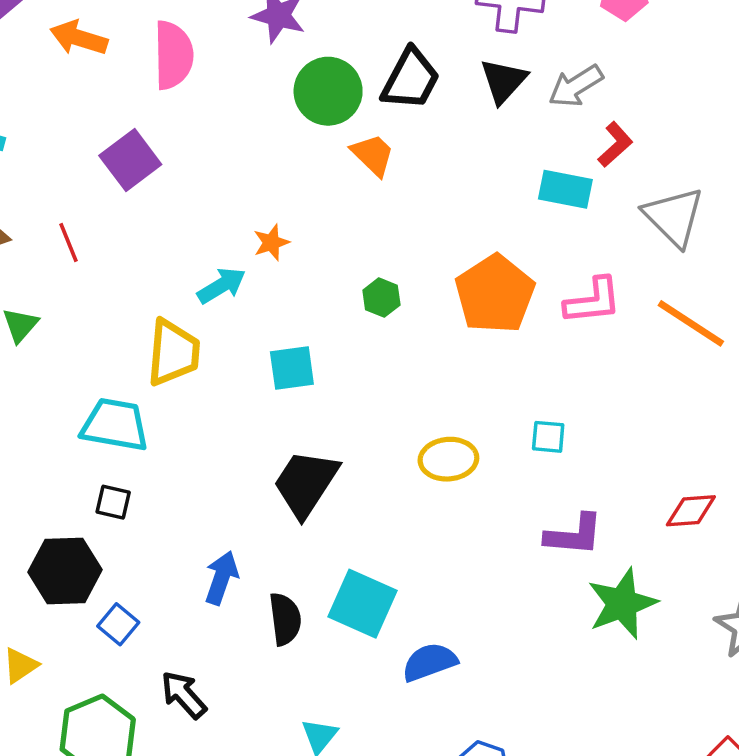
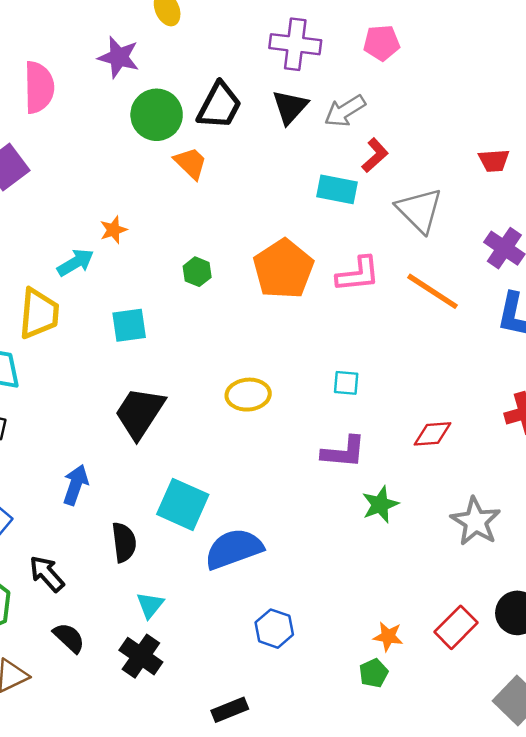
cyan square: (548, 437) -> (346, 383), moved
green star: (622, 604) -> (380, 504), size x0.7
black semicircle: (285, 619) -> (124, 542), moved
blue semicircle: (430, 662) -> (234, 549), size x1.4

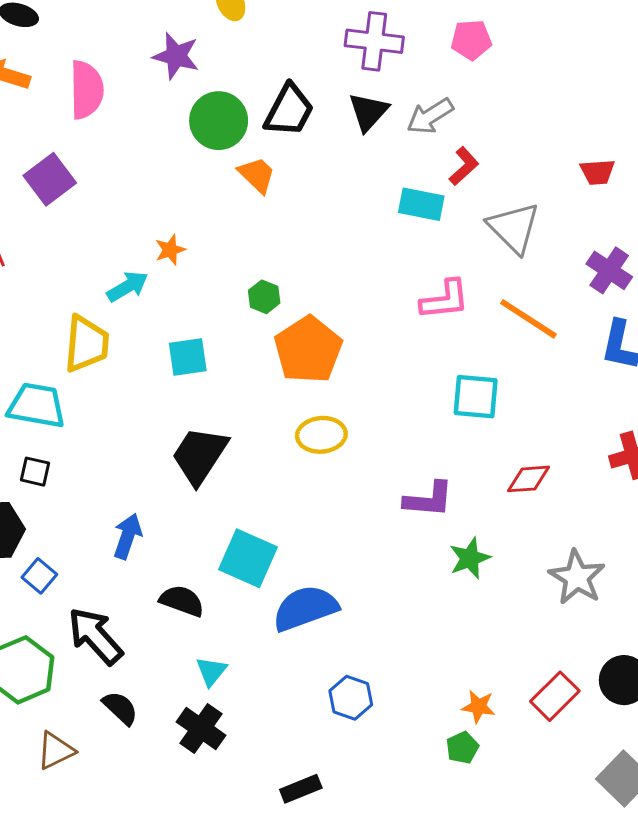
orange pentagon: (283, 269) -> (308, 350), moved
cyan square: (346, 383) -> (476, 397), moved, size x1.6
black semicircle: (124, 542) -> (182, 601), turned -63
black arrow: (47, 574) -> (95, 636), size x1.4

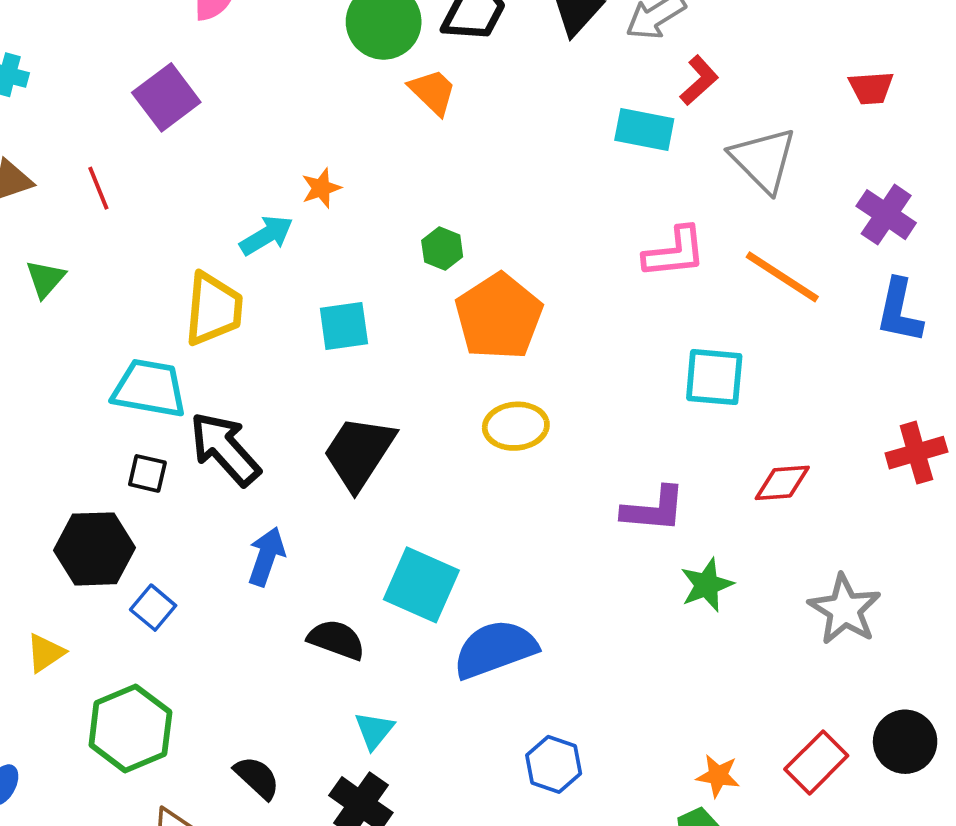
black arrow: (95, 636) -> (225, 449), moved

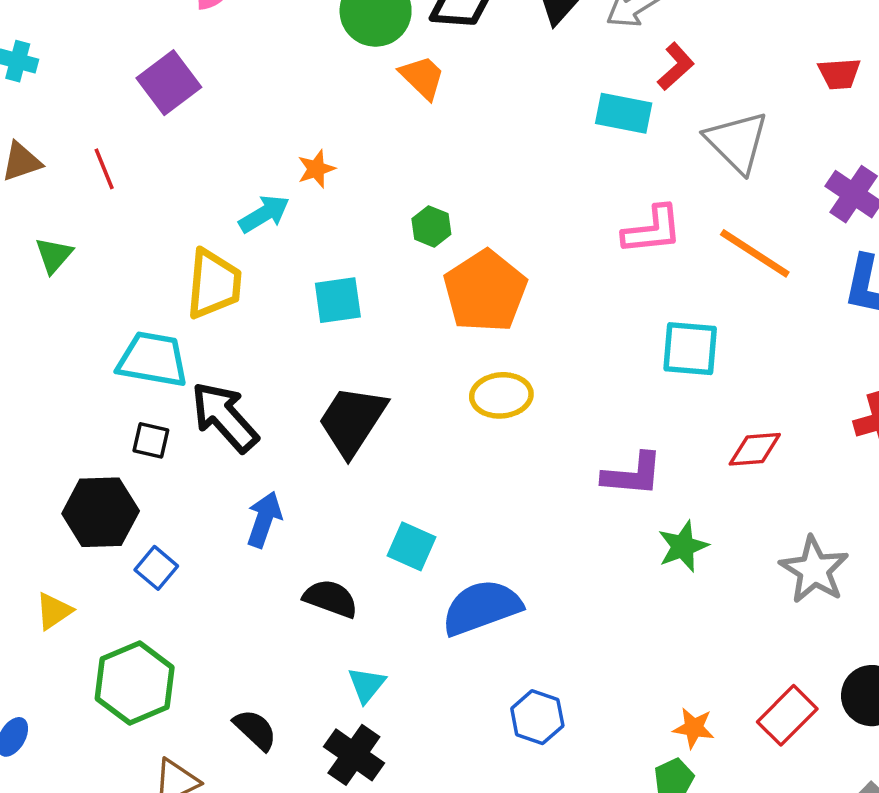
cyan square: (421, 585) -> (411, 546), size x0.7

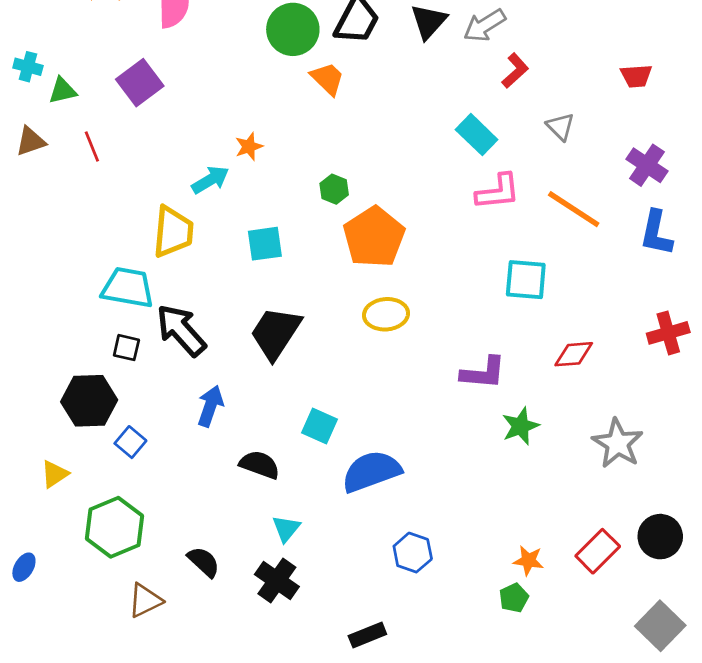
cyan rectangle: (624, 113) -> (477, 135), moved, turned 33
gray triangle: (737, 142) -> (560, 127), size x0.6
green triangle: (54, 255) -> (63, 91), moved, turned 36

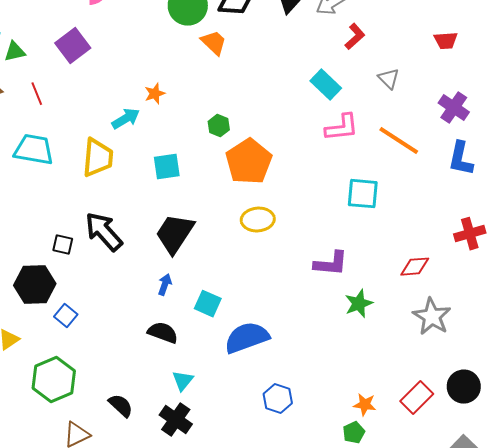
cyan trapezoid: (128, 288) -> (34, 150), moved
red diamond: (574, 354) -> (415, 267), moved
blue arrow: (210, 406) -> (165, 285), moved, size x0.7

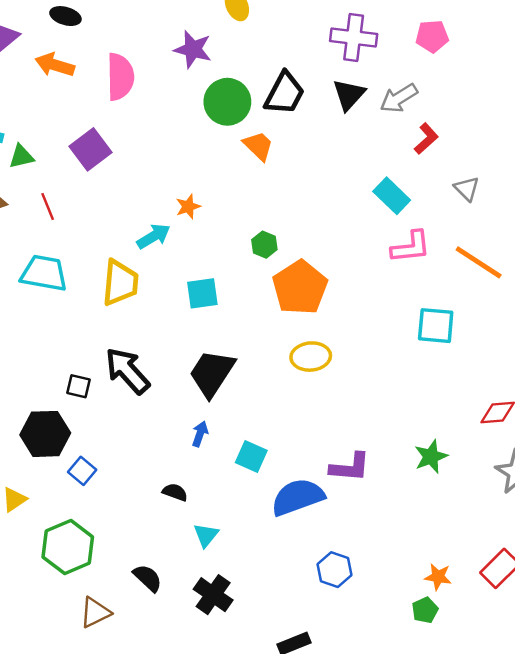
purple L-shape: (331, 264) -> (350, 467), moved
black semicircle: (163, 333) -> (175, 492), moved, size x0.7
cyan triangle: (183, 381) -> (206, 535), moved

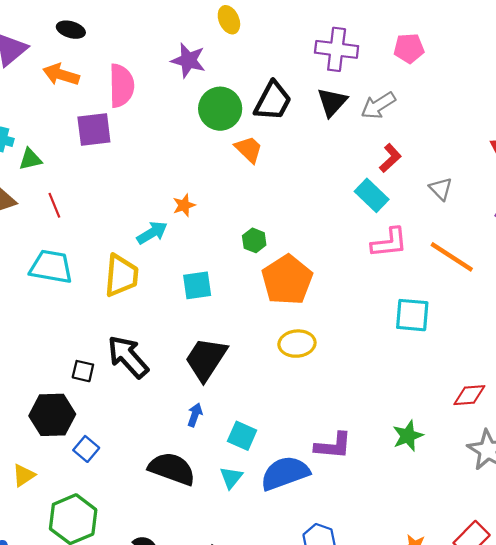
red L-shape: (426, 139) -> (390, 158), moved
purple square: (90, 149) -> (94, 130), moved, turned 30
black semicircle: (175, 492) -> (172, 469), size x2.0
cyan triangle: (206, 535) -> (231, 477), moved

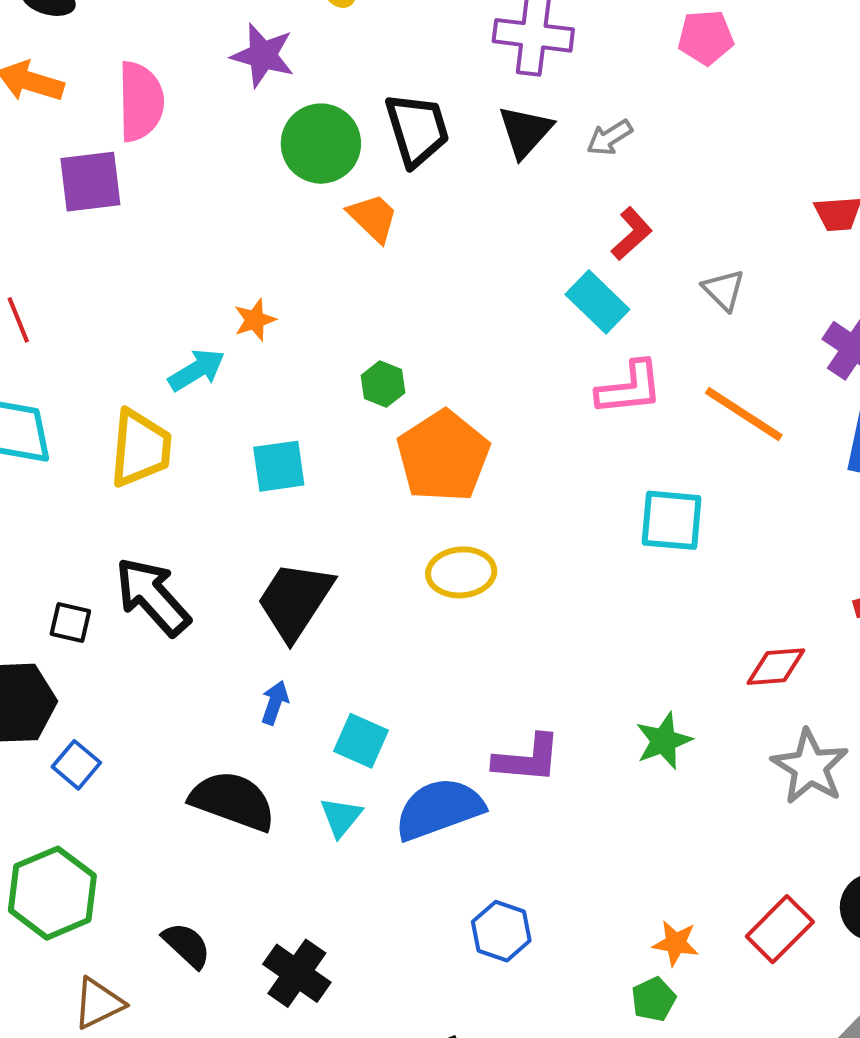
pink pentagon: (409, 48) -> (706, 37), moved
black trapezoid: (273, 101) -> (417, 130), turned -45
gray arrow: (378, 105) -> (609, 138), size x0.7

